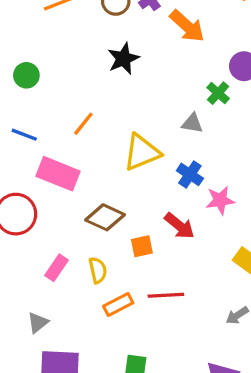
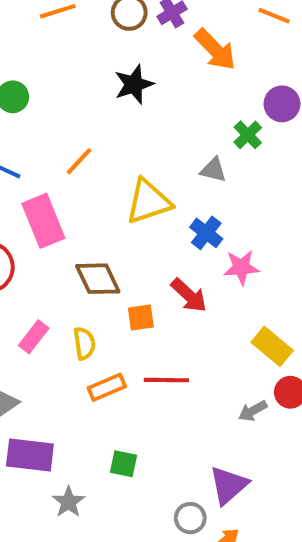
pink rectangle: (58, 174) -> (43, 221), turned 42
brown diamond: (105, 217) -> (98, 279), turned 36

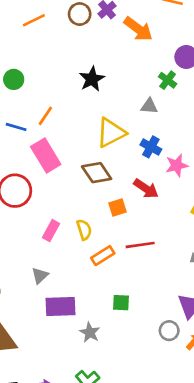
black star: (134, 84) -> (92, 79), moved
orange line: (79, 161) -> (45, 116), moved
brown diamond: (98, 279) -> (97, 173), moved

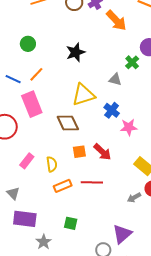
green circle: (14, 79) -> (28, 44), moved
red arrow: (146, 189) -> (102, 152), moved
gray triangle: (40, 275) -> (13, 193), turned -40

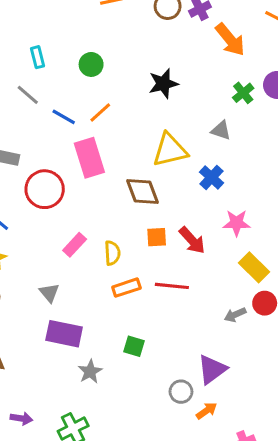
green cross: (132, 62) -> (243, 93), moved
pink star: (129, 127) -> (237, 223), moved

